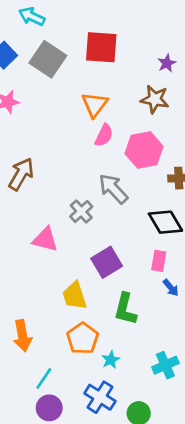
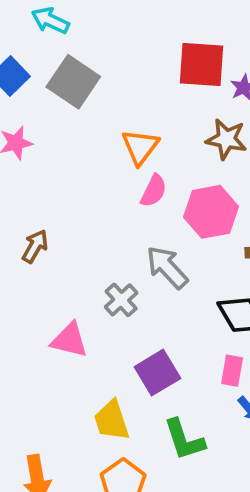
red square: (101, 47) -> (201, 65), moved
brown arrow: (21, 174) -> (35, 246), size x0.7
green L-shape: (125, 309) -> (184, 440), turned -32

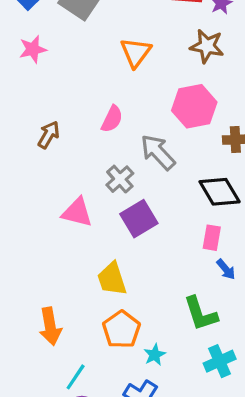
pink semicircle: (154, 191) -> (112, 119), moved
purple square: (157, 373) -> (139, 219), moved
green L-shape: (184, 440) -> (201, 314), moved

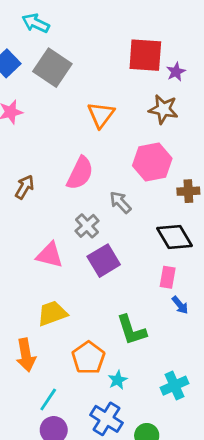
pink semicircle: (112, 119) -> (80, 173), size x1.4
gray arrow: (158, 152) -> (120, 202), size x0.7
yellow trapezoid: (112, 279) -> (52, 313), moved, turned 88
green L-shape: (201, 314) -> (131, 330), moved

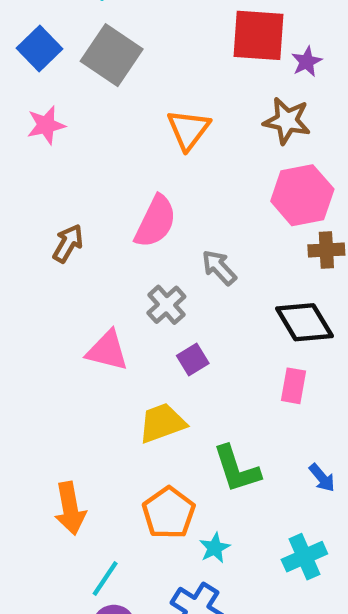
pink hexagon: (152, 162) -> (302, 195), moved
purple square: (104, 261) -> (193, 360), size x0.6
blue arrow: (180, 305) -> (322, 478), moved
yellow trapezoid: (52, 313) -> (162, 423), moved

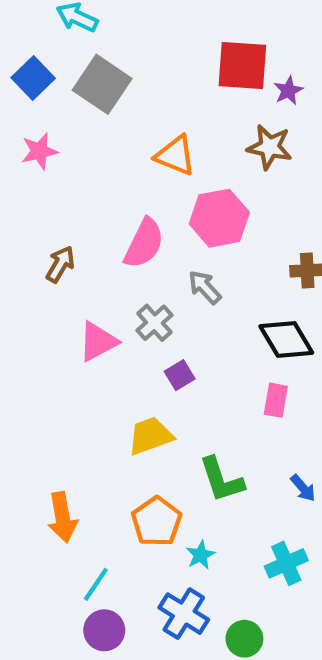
orange triangle: (188, 130) -> (175, 155), turned -45
pink hexagon: (302, 195) -> (219, 218), moved
pink triangle: (107, 351) -> (98, 342), moved, turned -42

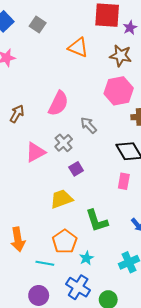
gray square: (102, 84) -> (38, 25), size x0.6
orange triangle: (175, 155) -> (78, 47), moved
pink hexagon: (219, 218) -> (119, 91), moved
cyan line: (96, 584) -> (45, 263), moved, turned 66

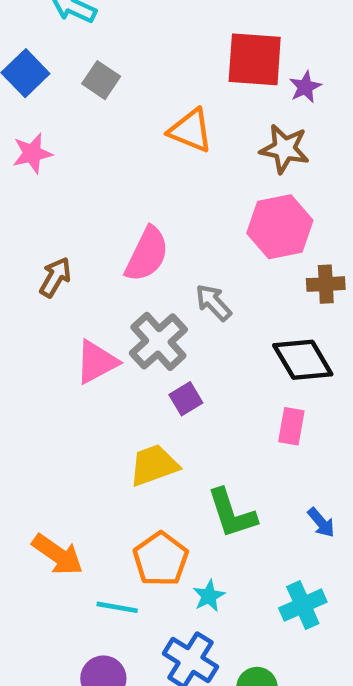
gray cross: (64, 143) -> (158, 341), size x1.4
orange arrow: (18, 239) -> (58, 555), turned -45

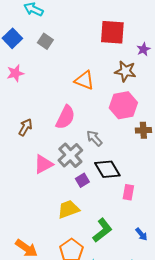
purple star: (305, 87) -> (143, 49), moved
orange triangle: (191, 130) -> (84, 80), moved
black diamond: (303, 360) -> (107, 169), moved
green L-shape: (232, 513) -> (102, 230), turned -110

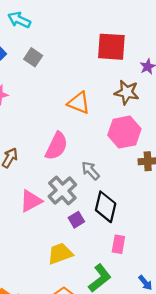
black diamond: (107, 169) -> (106, 207), turned 44
pink rectangle: (128, 192) -> (118, 244), moved

